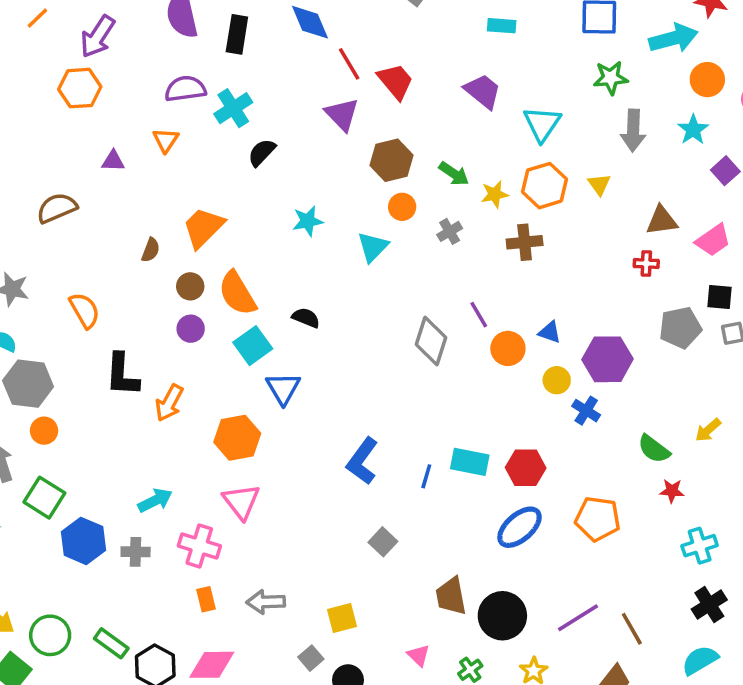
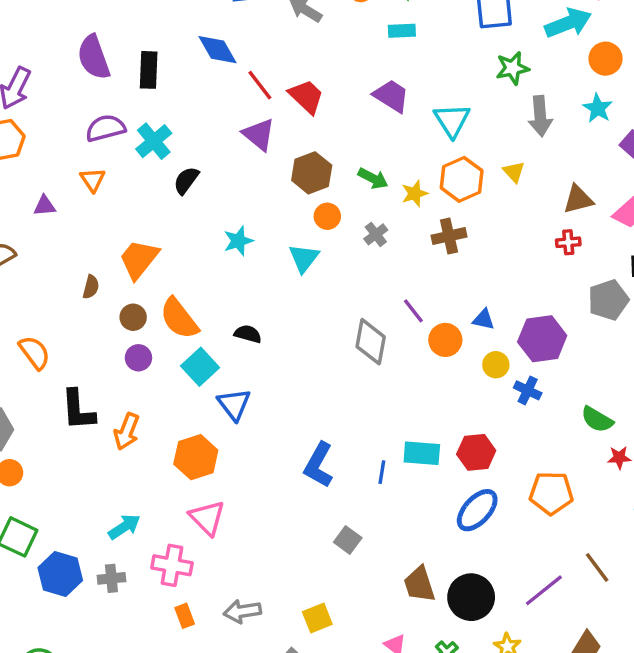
brown line: (632, 629) -> (597, 567), moved

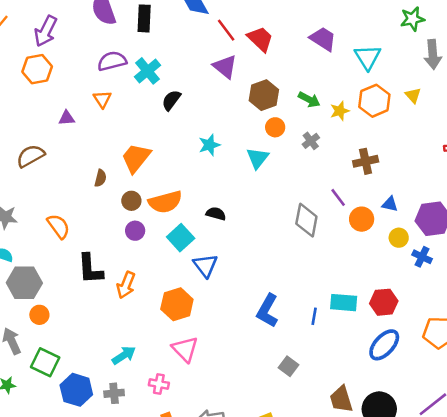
brown cross: (449, 236) -> (366, 161), moved
orange semicircle: (179, 318) -> (165, 202), turned -68
pink cross: (172, 565) -> (159, 384), size x0.7

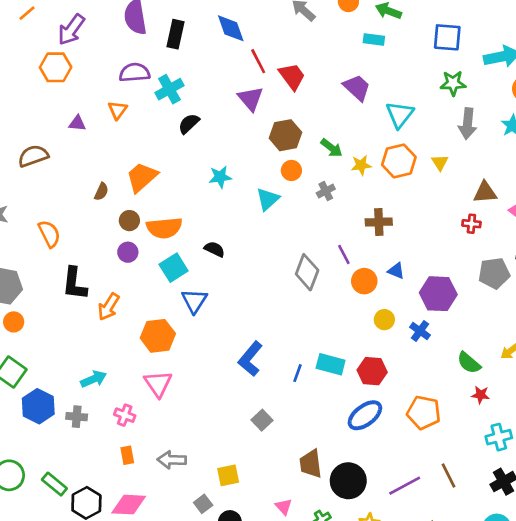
yellow circle: (399, 238) -> (384, 320), moved

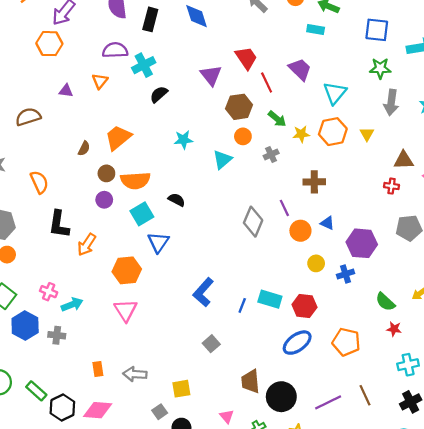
red line: (258, 61) -> (267, 83), moved
blue cross: (420, 331) -> (345, 274), turned 35
pink cross: (125, 415) -> (49, 292), moved

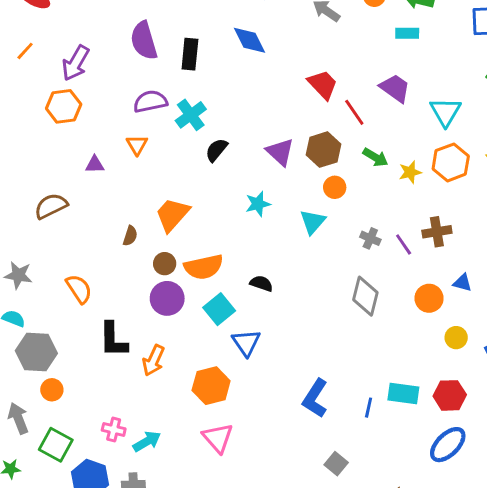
purple triangle: (211, 75) -> (280, 152), moved
gray cross: (271, 155) -> (370, 238), moved, turned -32
purple circle: (104, 200) -> (167, 298), size x1.5
purple line: (284, 208) -> (404, 244), moved

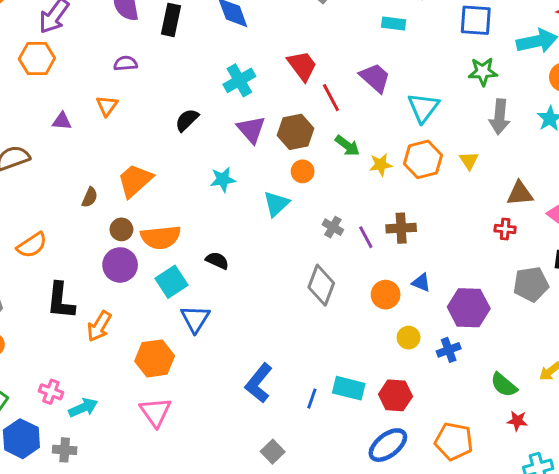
purple semicircle: (150, 101) -> (125, 63), size x0.7
cyan cross: (191, 115) -> (239, 80), moved
orange semicircle: (79, 289) -> (32, 245), turned 84

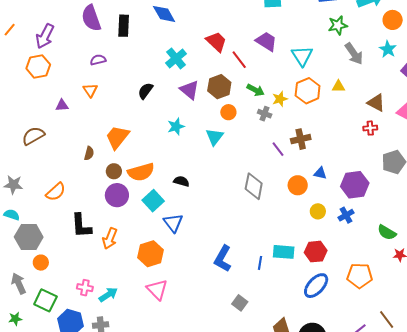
gray arrow: (500, 117) -> (354, 54), turned -30
yellow triangle: (469, 161) -> (338, 86), turned -48
brown triangle: (520, 194) -> (376, 103), turned 42
gray cross: (333, 227) -> (265, 114), moved

